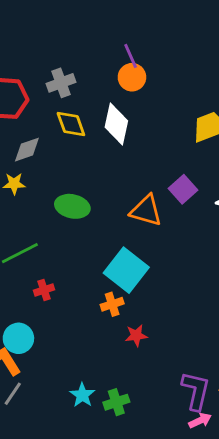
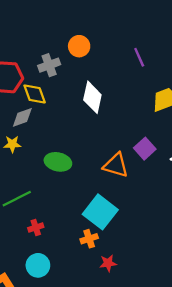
purple line: (131, 56) -> (139, 57), moved
orange circle: (132, 77) -> (79, 46), moved
yellow diamond: (71, 124) -> (35, 94), moved
cyan circle: (18, 338) -> (38, 265), moved

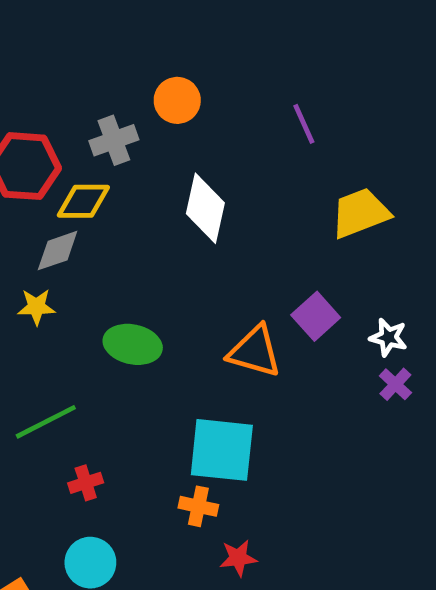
yellow diamond: (35, 94) -> (83, 201), turned -70
cyan square: (100, 212) -> (222, 450), turned -32
orange cross: (89, 239) -> (198, 506), turned 30

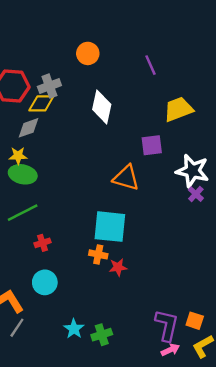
gray cross: (114, 140) -> (49, 86), moved
purple square: (316, 316) -> (152, 145), moved, turned 35
white star: (388, 337) -> (192, 171), size x1.8
green ellipse: (133, 344) -> (23, 174), moved
red star: (238, 558) -> (118, 267), moved

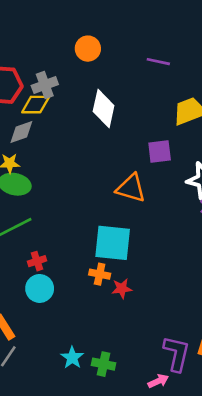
purple line: (151, 65) -> (158, 62), turned -54
cyan circle: (45, 282) -> (40, 288), moved
green cross: (102, 335) -> (104, 364), turned 30
pink arrow: (170, 350) -> (158, 381), moved

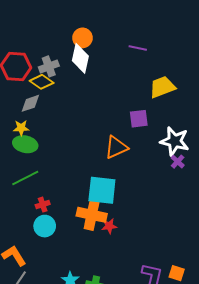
yellow diamond: (36, 105) -> (42, 82), turned 35
white diamond: (104, 109) -> (80, 58), moved
orange triangle: (131, 188) -> (116, 147), turned -40
orange cross: (100, 274) -> (92, 215), size x1.8

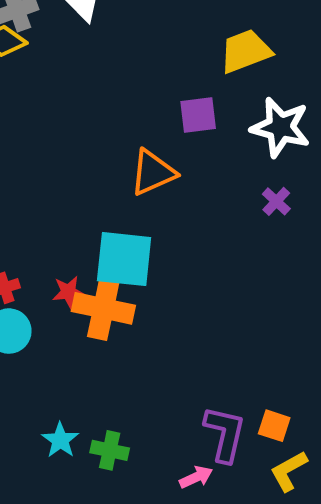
white star: (175, 141) -> (280, 127), moved
red star: (109, 226) -> (68, 292), moved

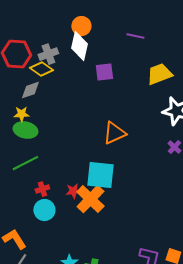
purple square: (198, 115) -> (104, 72), moved
orange cross: (103, 308) -> (90, 199), turned 32

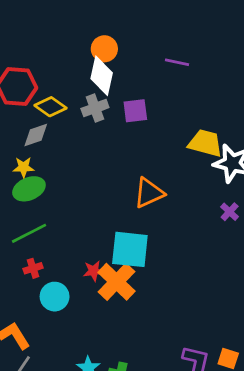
gray cross: (48, 54) -> (95, 108), moved
yellow trapezoid: (159, 74) -> (205, 143), moved, turned 36
green ellipse: (25, 130) -> (29, 189), turned -35
red cross: (42, 189) -> (33, 268), moved

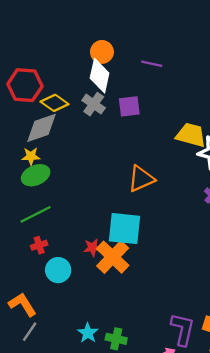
purple line: (177, 62) -> (152, 64), moved
gray cross: (95, 108) -> (94, 104), turned -35
gray diamond: (36, 135) -> (41, 128), size x1.4

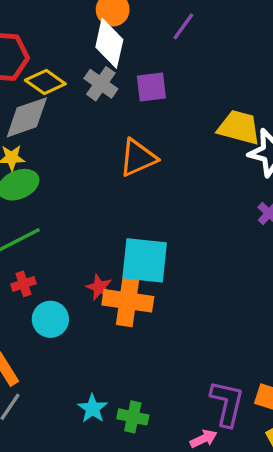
purple line: (152, 64) -> (183, 26), turned -66
orange triangle: (141, 179) -> (138, 158), moved
red star: (92, 248) -> (99, 287), turned 30
orange cross: (113, 257) -> (128, 301), turned -36

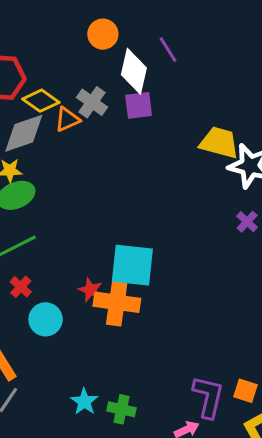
purple line: (183, 26) -> (168, 50), turned -68
white diamond: (109, 43) -> (134, 71), moved
orange triangle: (138, 158) -> (67, 119), moved, size x0.7
red cross: (23, 284) -> (21, 287), turned -30

